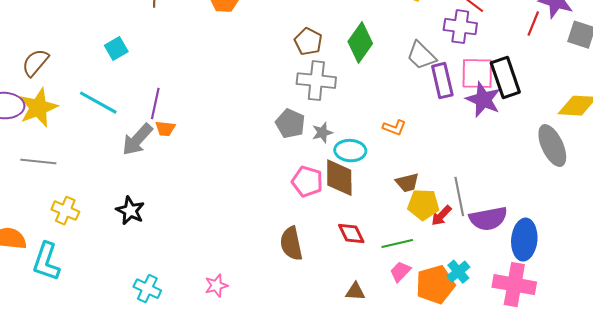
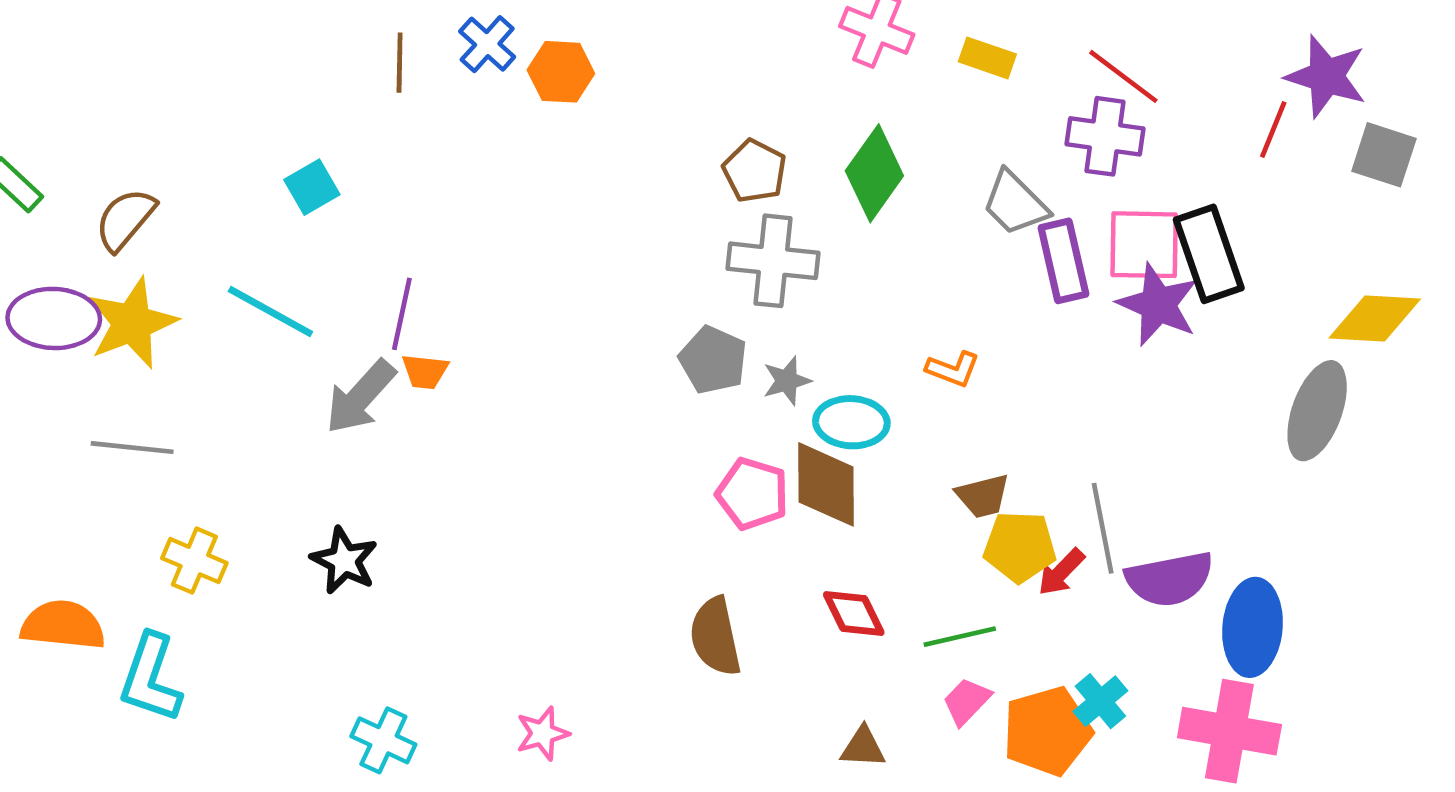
gray ellipse: (552, 146) -> (1317, 411), turned 45

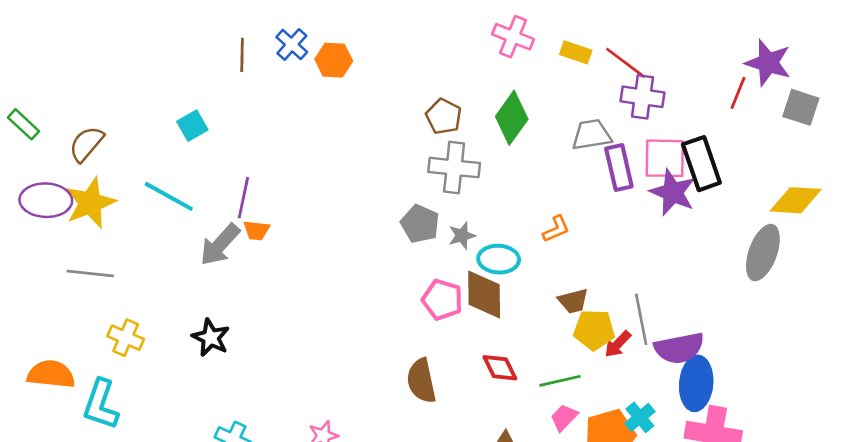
red line: (1123, 76) -> (626, 63), moved
gray trapezoid: (1015, 203) -> (591, 135), turned 126
orange L-shape: (953, 369) -> (556, 229), turned -44
blue ellipse: (1253, 627) -> (696, 383), moved

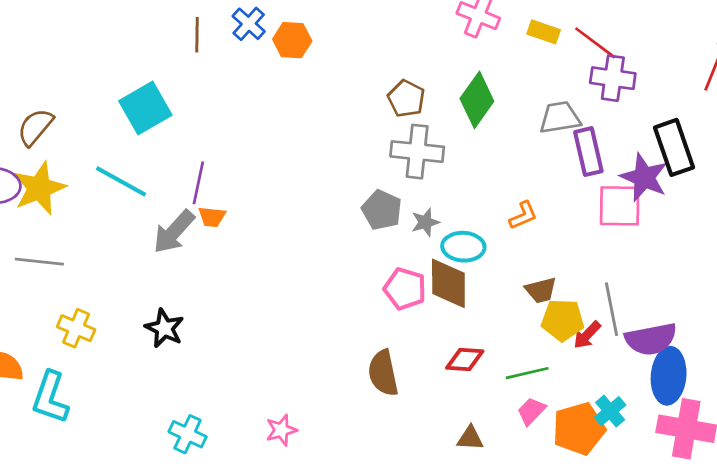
cyan square: (192, 126) -> (145, 108), size x1.6
pink square: (665, 158) -> (620, 206), moved
red diamond: (500, 368) -> (465, 359), turned -60

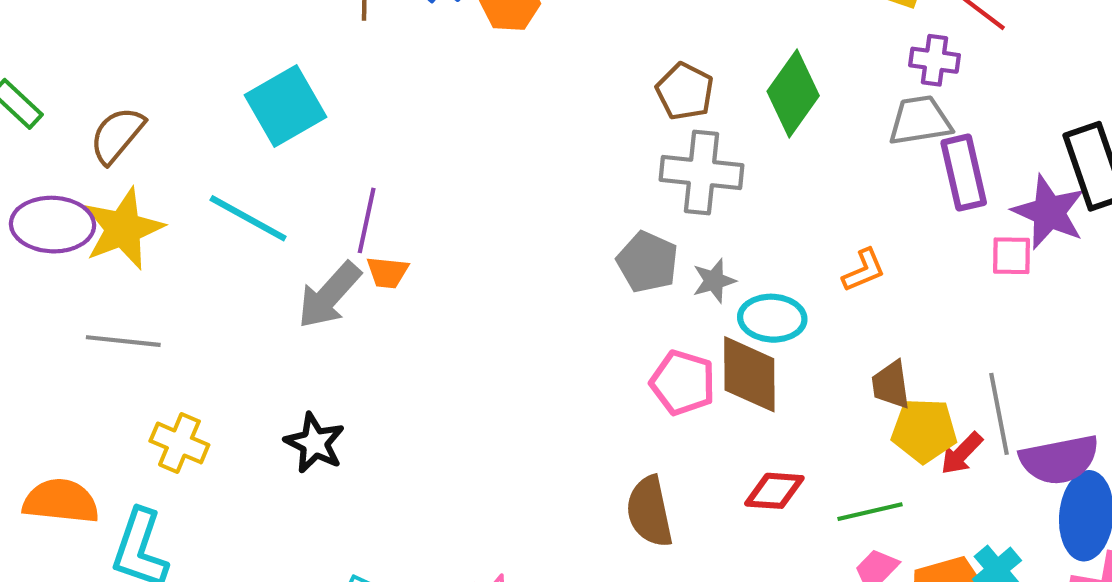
purple cross: (613, 78) -> (935, 60), moved, size x0.7
pink square: (620, 206) -> (1011, 256), size x0.6
brown trapezoid: (541, 290) -> (891, 385), turned 96

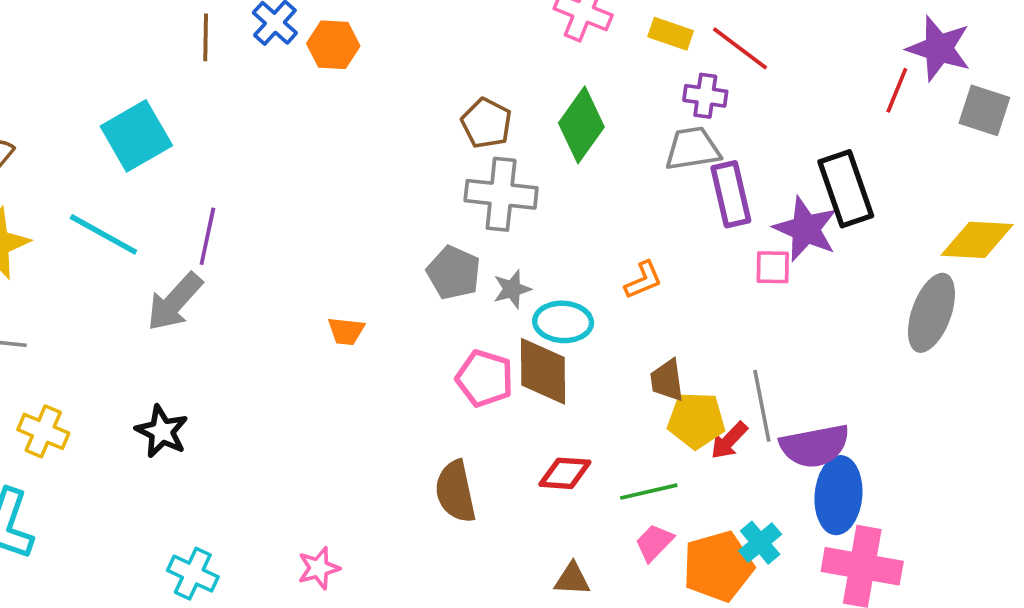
orange trapezoid: (387, 272) -> (346, 331), moved

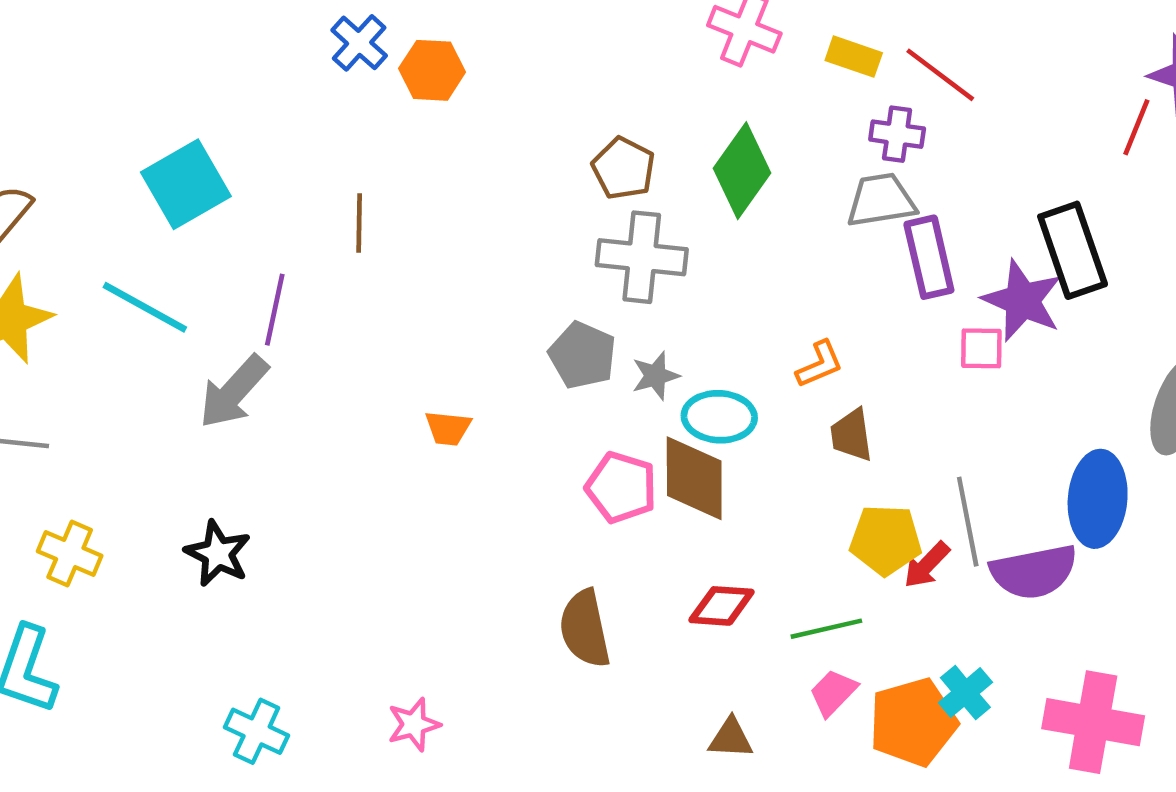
brown line: (206, 37) -> (359, 223), moved
brown trapezoid: (667, 380) -> (851, 435), moved
blue ellipse: (838, 495) -> (1098, 499), moved

